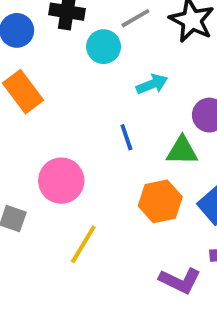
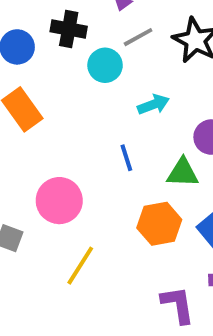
purple L-shape: (180, 281) -> (178, 305), turned -126

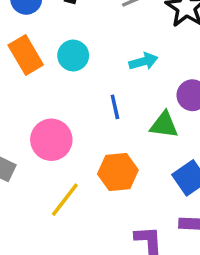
cyan circle: (105, 65) -> (73, 56), moved
orange hexagon: (159, 224) -> (118, 172), moved

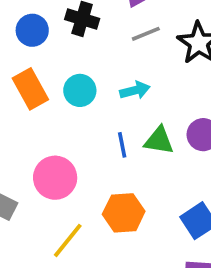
cyan arrow: (143, 61) -> (135, 90), moved
green triangle: (164, 125) -> (159, 141), moved

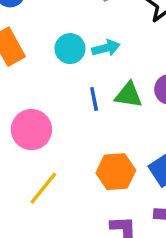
cyan circle: (80, 90) -> (70, 49), moved
orange hexagon: (124, 213) -> (116, 172), moved

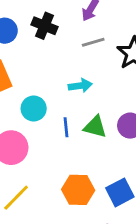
cyan circle: (70, 49) -> (34, 108), moved

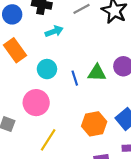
cyan arrow: (80, 86) -> (54, 31), moved

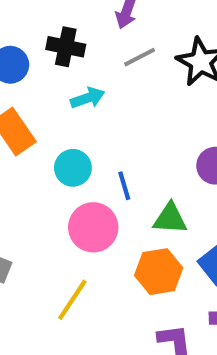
green triangle: (97, 73) -> (170, 219), moved
pink circle: (36, 103) -> (93, 227), moved

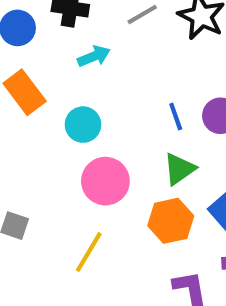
blue line: (124, 186) -> (176, 117), moved
green triangle: (170, 219) -> (179, 169), turned -36

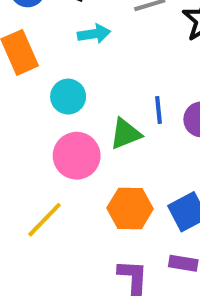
green triangle: (179, 169) -> (125, 134), moved

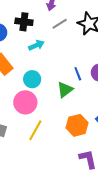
pink circle: (77, 156) -> (25, 102), moved
yellow line: (45, 220) -> (35, 130), moved

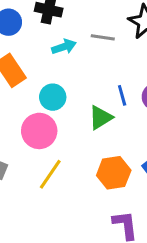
gray line: (60, 24) -> (103, 37), moved, turned 35

